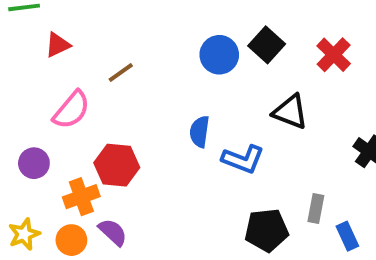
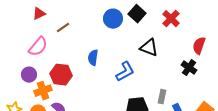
red triangle: (58, 45) -> (39, 14), moved
blue semicircle: (200, 132) -> (93, 58), moved
blue L-shape: (243, 159) -> (125, 72), turned -50
purple circle: (34, 163) -> (29, 75), moved

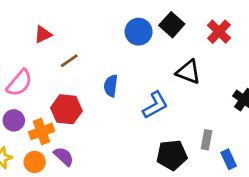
red triangle: (39, 14) -> (43, 34), moved
brown line: (63, 28) -> (69, 61), moved
pink semicircle: (38, 47) -> (19, 83), moved
purple circle: (29, 75) -> (14, 120), moved

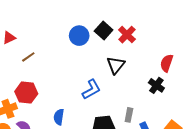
red cross: (219, 32) -> (127, 35), moved
black triangle: (188, 72) -> (116, 65), turned 48
blue semicircle: (111, 86) -> (59, 117), moved

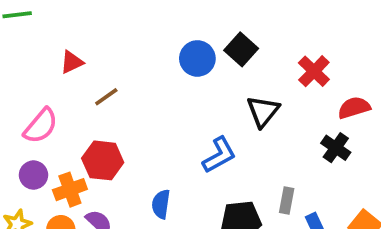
red cross: (127, 35) -> (314, 71), moved
red semicircle: (167, 63) -> (354, 108), turned 54

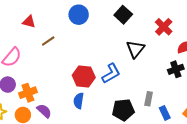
blue circle: (197, 58) -> (79, 15), moved
red triangle: (72, 62) -> (29, 22), turned 40
black cross: (336, 148) -> (176, 69), turned 35
red hexagon: (103, 160) -> (84, 76), moved

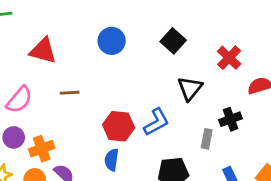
red triangle: (29, 22) -> (43, 51), size x1.5
brown line: (48, 41) -> (70, 93), moved, turned 32
black cross: (176, 69) -> (230, 119), moved
gray rectangle: (149, 99) -> (207, 139), moved

